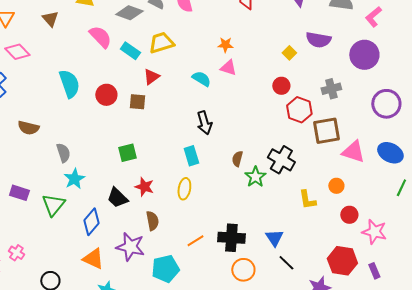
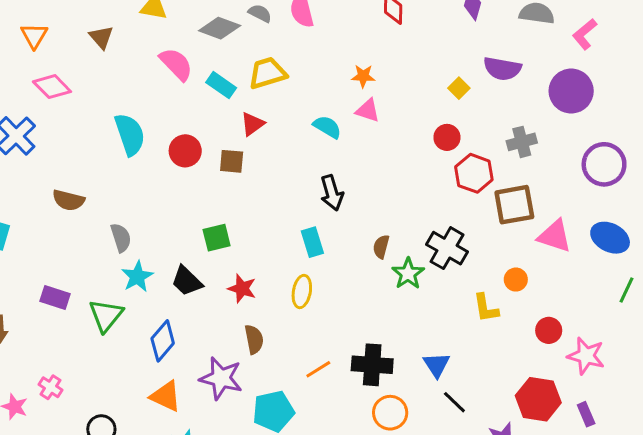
orange circle: (336, 186) -> (516, 280), moved
black trapezoid: (117, 198) -> (187, 281), moved

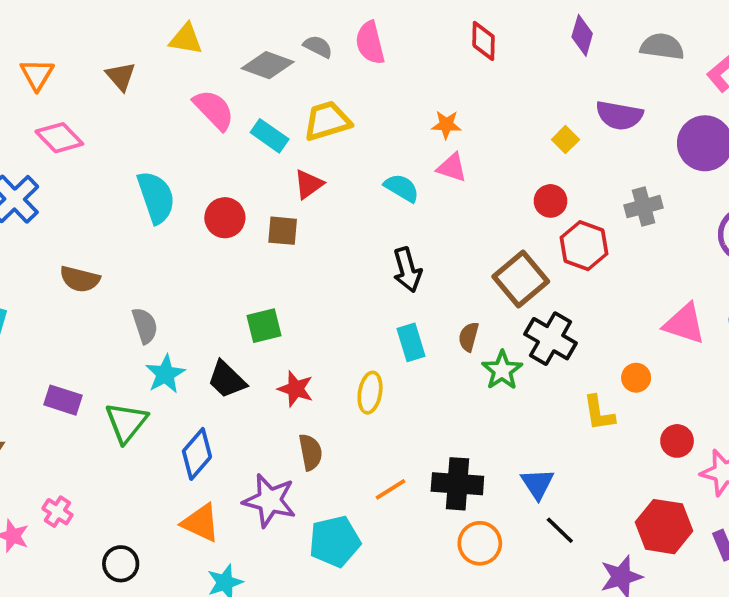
brown square: (514, 205) -> (521, 279), moved, turned -30
cyan rectangle: (312, 242) -> (411, 342), moved

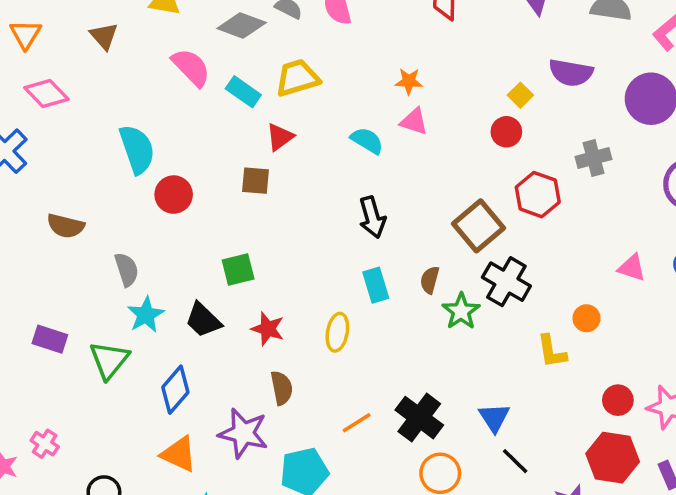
red circle: (551, 201) -> (506, 132), moved
red circle: (225, 218) -> (174, 195), moved
pink triangle: (684, 324) -> (632, 268), size x0.7
red circle: (677, 441) -> (618, 400), moved
black cross: (457, 484) -> (419, 418), turned 33

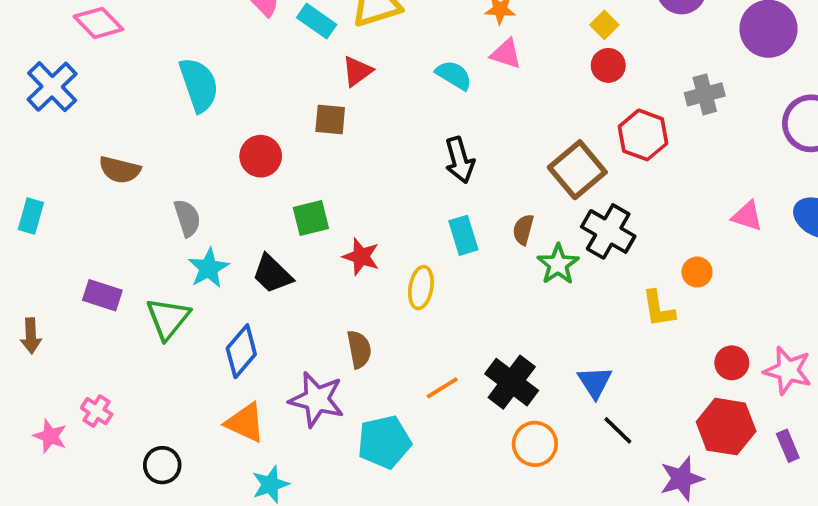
yellow square: (520, 95) -> (604, 25), moved
red circle: (174, 195) -> (261, 156), moved
red star: (268, 329) -> (361, 257), moved

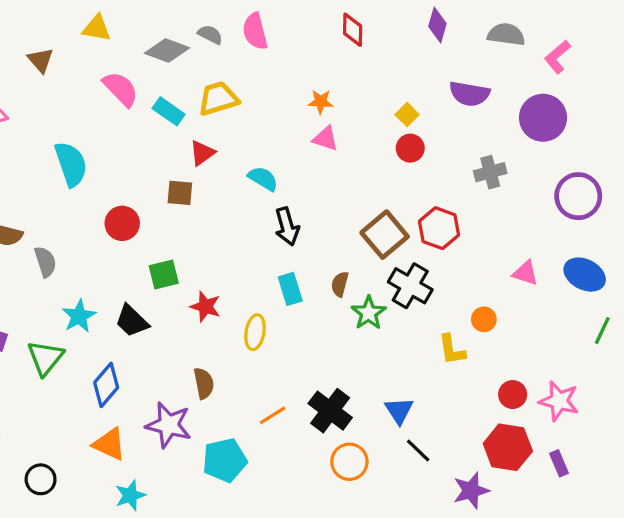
cyan semicircle: (454, 75) -> (263, 179), moved
red hexagon: (643, 135) -> (439, 228), moved
gray semicircle: (187, 218) -> (45, 262), moved

